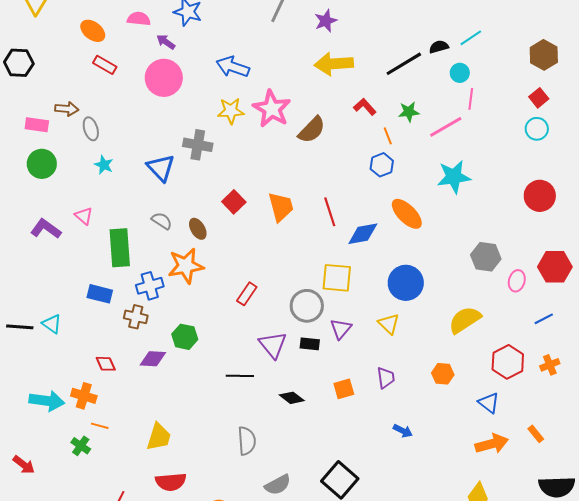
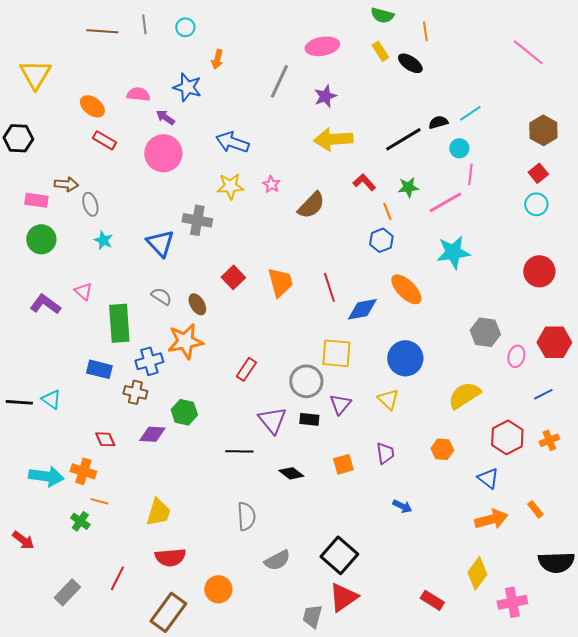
pink star: (272, 109) -> (271, 184), size x0.5

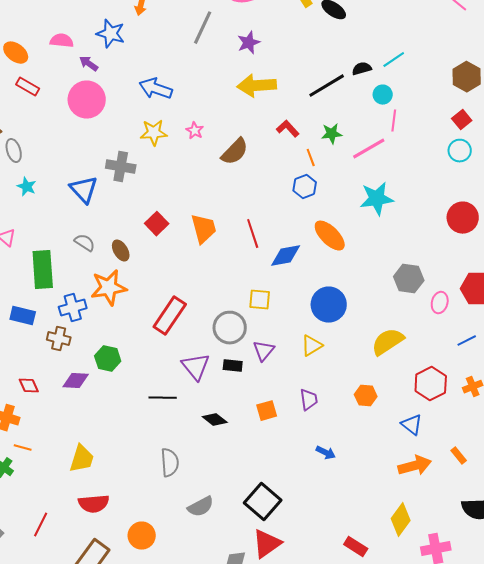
yellow square: (336, 353) -> (260, 300), size x0.7
red rectangle: (246, 369) -> (170, 316), size x1.6
yellow triangle: (388, 399) -> (312, 346), turned 45

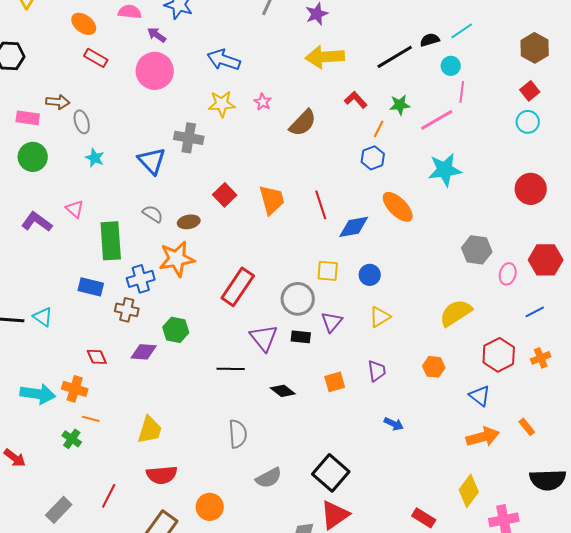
orange line: (311, 158) -> (379, 129), turned 48
brown ellipse: (121, 251) -> (189, 222), turned -70
blue circle: (329, 305) -> (370, 275), moved, size x0.6

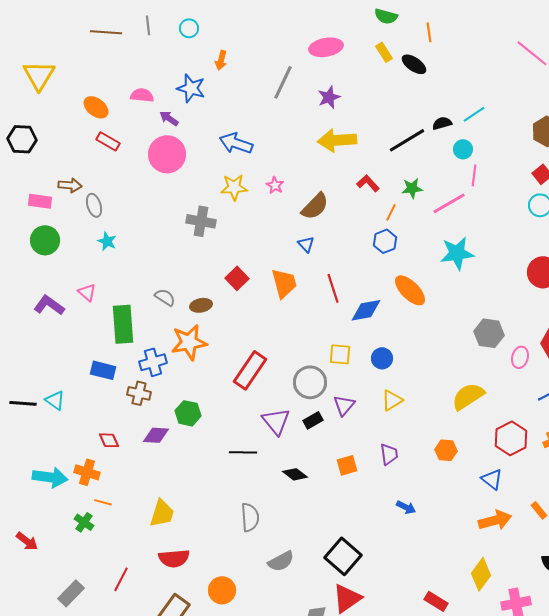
blue triangle: (152, 161) -> (306, 244), moved, size x0.6
black rectangle: (301, 337) -> (313, 420), turned -36

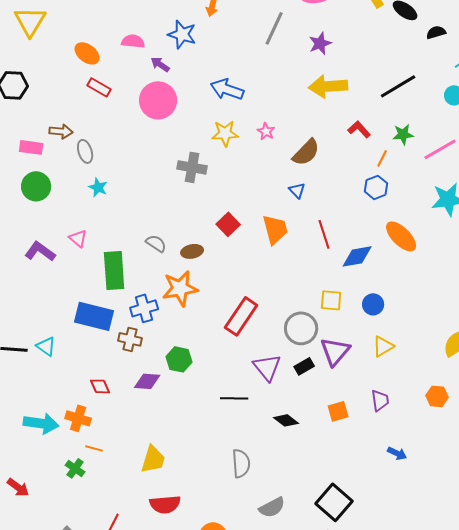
black semicircle: (442, 123) -> (436, 32), moved
blue rectangle: (103, 370) -> (94, 316), size x1.5
purple triangle: (344, 405) -> (335, 351), size x1.4

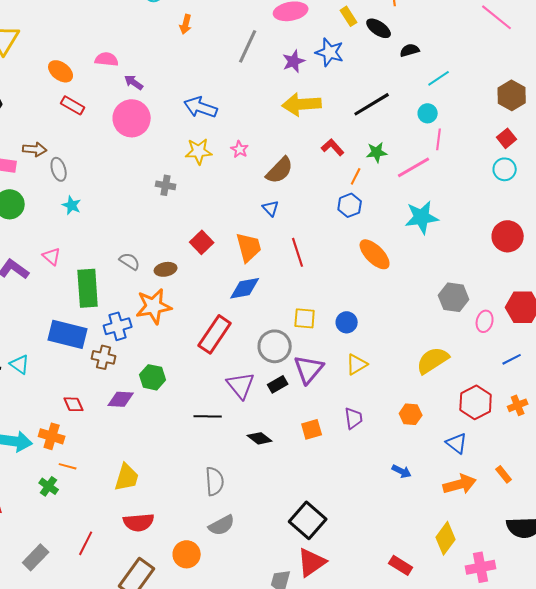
blue star: (182, 34) -> (330, 52), moved
gray cross: (192, 167) -> (166, 185), size x0.7
blue diamond: (357, 256) -> (245, 288), moved
blue arrow: (397, 453) -> (402, 471), moved
gray semicircle: (272, 507) -> (222, 525), moved

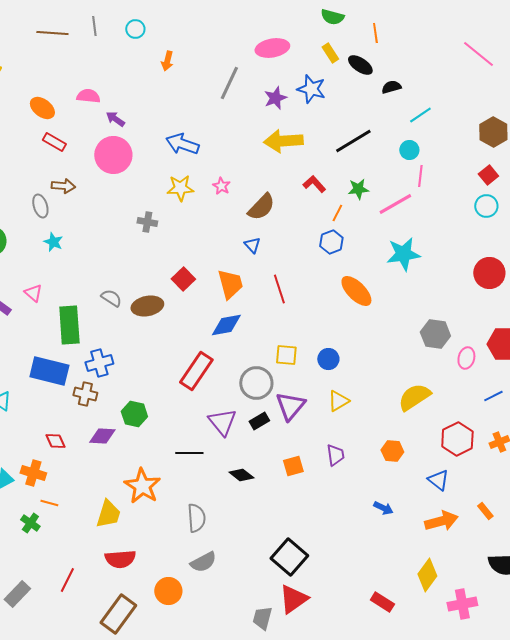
brown arrow: (35, 149) -> (63, 186), moved
brown ellipse: (166, 269) -> (147, 306), size x1.4
orange star: (154, 306) -> (142, 486), moved, turned -30

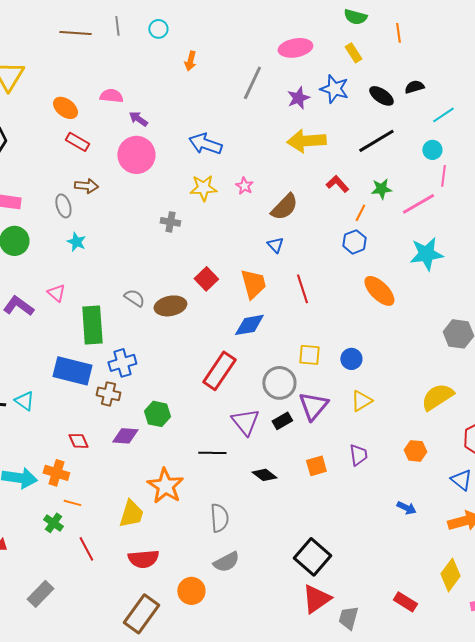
black ellipse: (360, 65) -> (381, 96), moved
red line: (67, 580) -> (86, 549), moved, turned -55
gray trapezoid: (262, 618) -> (348, 618), moved

